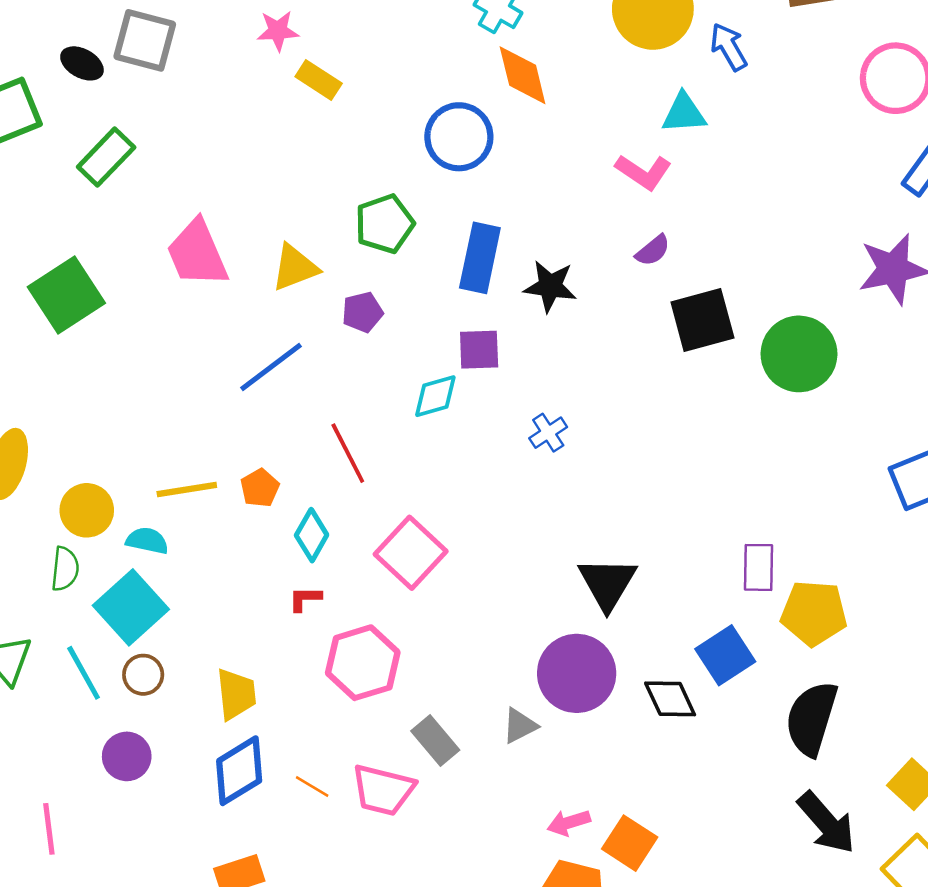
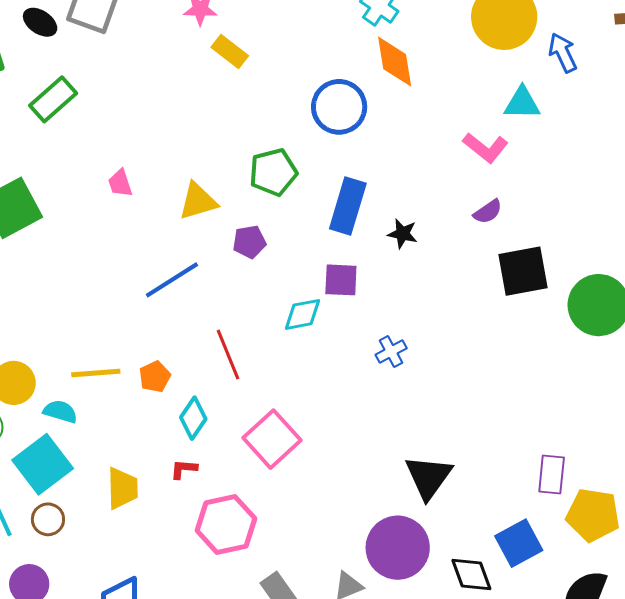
pink trapezoid: (197, 253) -> (120, 183), size x0.5
black star: (550, 286) -> (403, 234), size x0.7
yellow trapezoid: (236, 694) -> (122, 488), moved

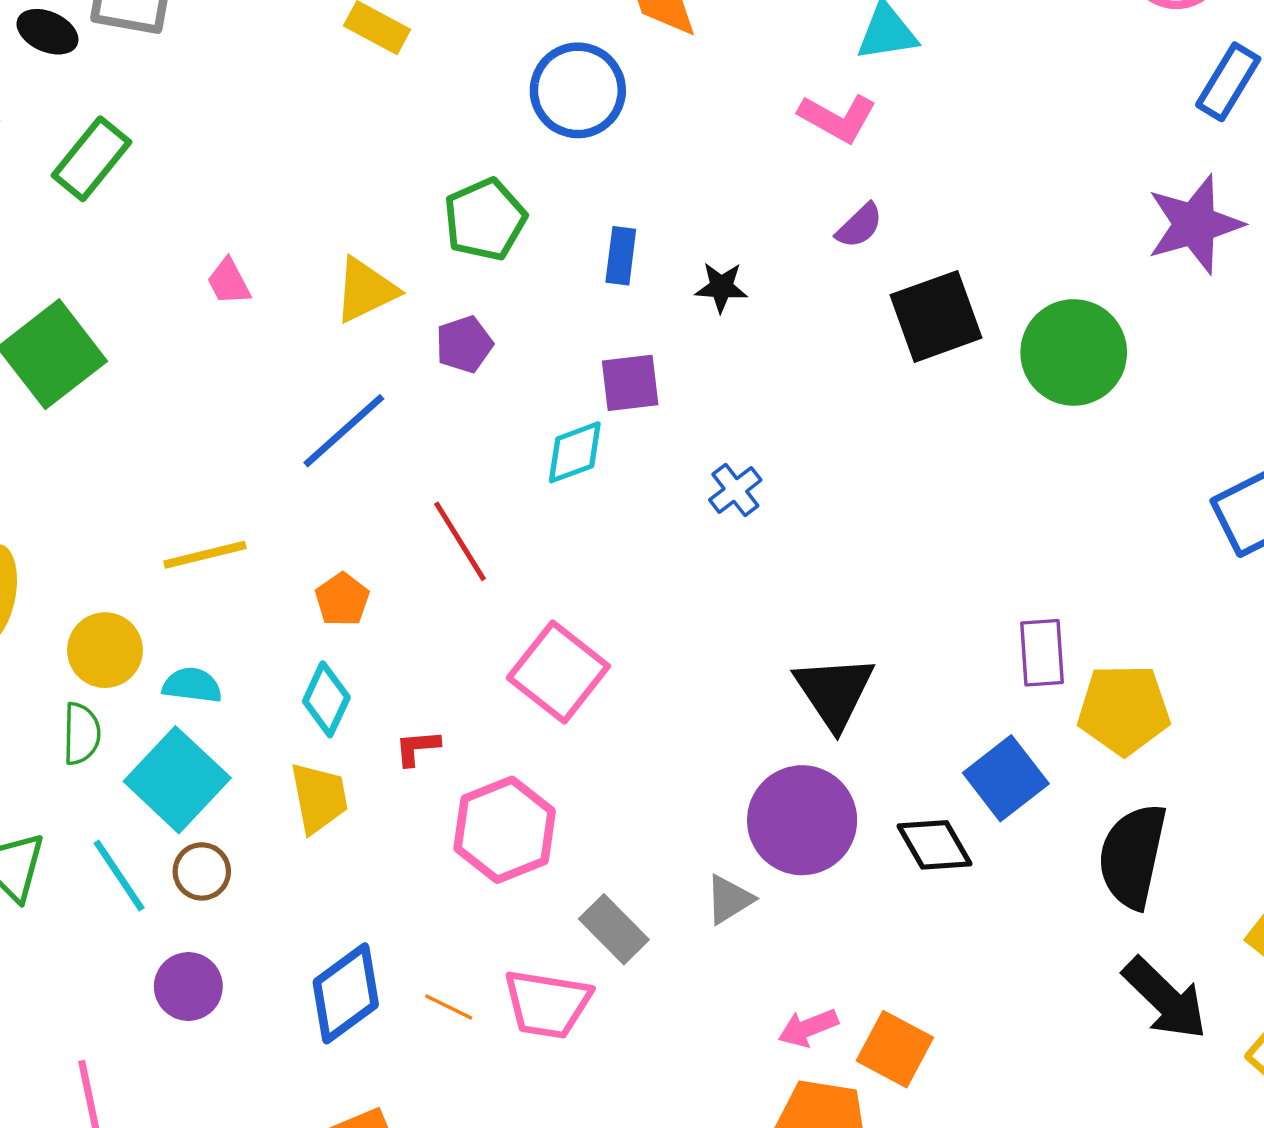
blue rectangle: (348, 206) -> (621, 256), size x0.6
yellow line: (96, 373) -> (205, 555), moved
cyan diamond: (193, 418) -> (326, 699), moved

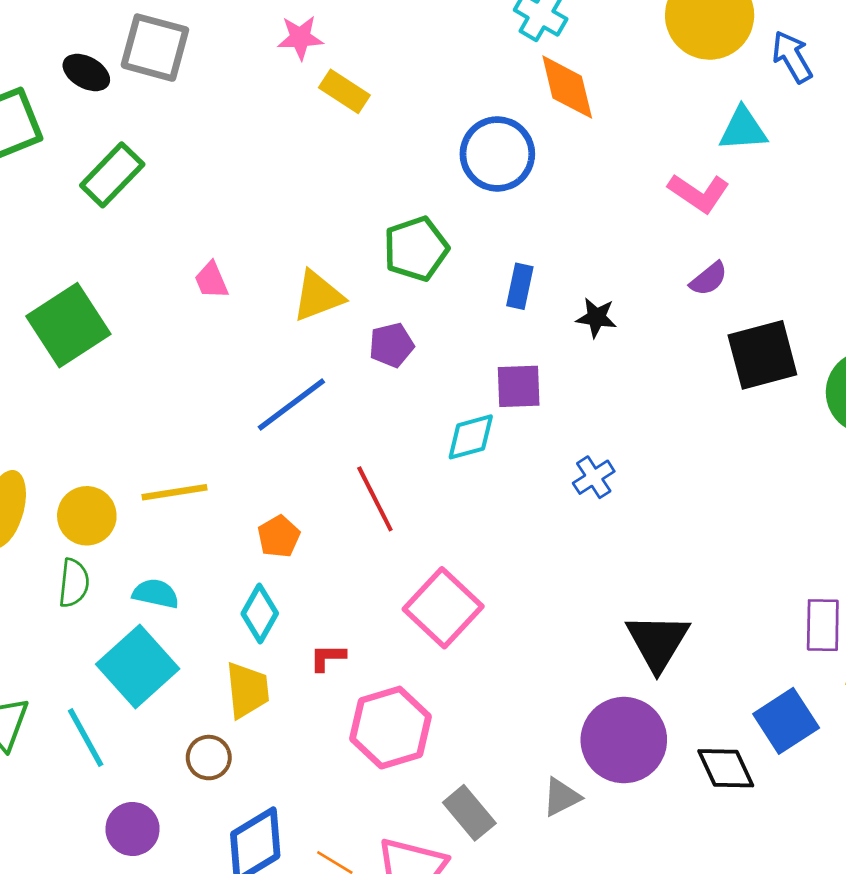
yellow circle: (105, 650) -> (87, 516), moved
green semicircle: (81, 734) -> (74, 583), moved
brown circle: (202, 871) -> (209, 758), moved

